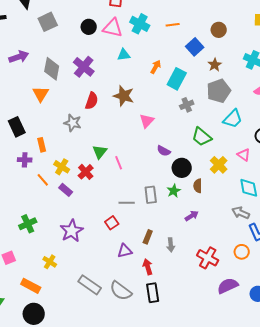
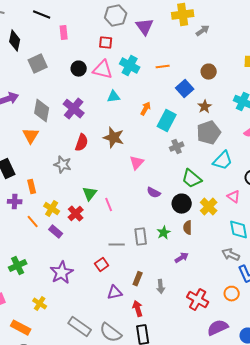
black circle: (182, 168) -> (182, 204), moved

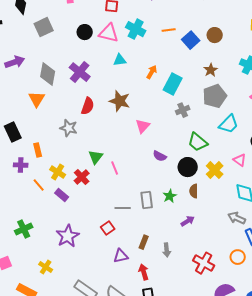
blue square: (185, 89) -> (191, 40), moved

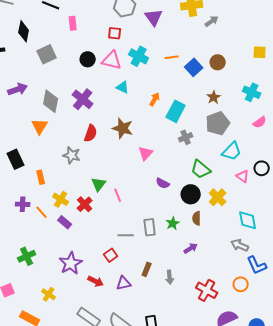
cyan triangle: (120, 60) -> (123, 87), turned 32
pink triangle: (240, 160) -> (243, 176), moved
purple cross: (21, 165) -> (23, 204), moved
red arrow: (144, 272) -> (96, 281), moved, turned 133

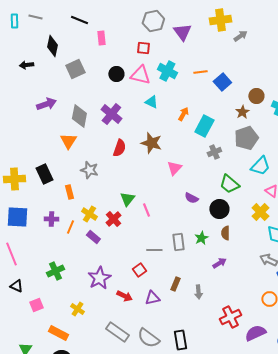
brown circle: (218, 62) -> (256, 96), moved
gray star: (72, 155) -> (89, 170), moved
yellow cross: (218, 197) -> (260, 212), moved
orange line: (42, 212) -> (70, 227), turned 64
red cross: (207, 290) -> (230, 317), moved, turned 35

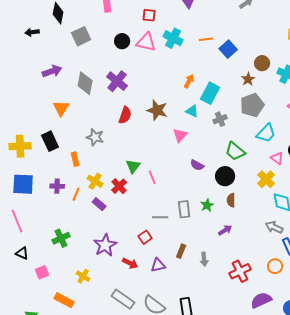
cyan triangle: (151, 102) -> (192, 111), moved
orange triangle: (68, 141) -> (61, 108), moved
red cross: (230, 317) -> (240, 271), moved

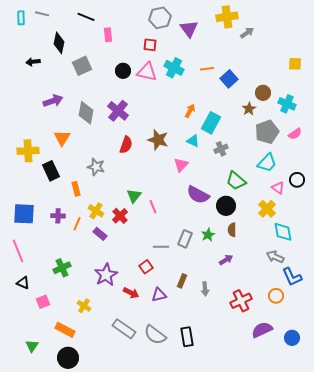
gray pentagon: (252, 105) -> (267, 132), moved
yellow cross: (20, 146) -> (28, 151), moved
purple semicircle: (197, 165) -> (198, 195), size x1.6
gray rectangle: (184, 209) -> (185, 239), turned 30

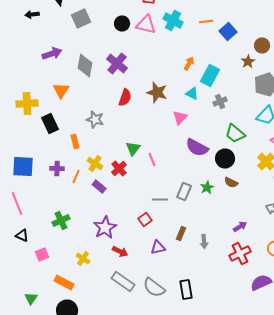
brown semicircle: (232, 230) -> (231, 182), turned -64
purple arrow: (226, 260) -> (240, 226), moved
red arrow: (131, 293) -> (120, 252), moved

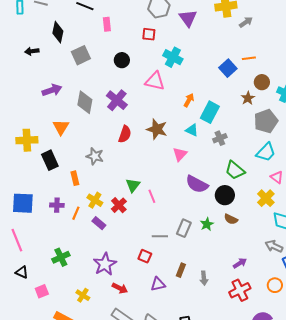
orange line: (206, 22) -> (249, 58), moved
pink triangle: (146, 24) -> (155, 81), moved
red square: (145, 220) -> (145, 256), turned -32

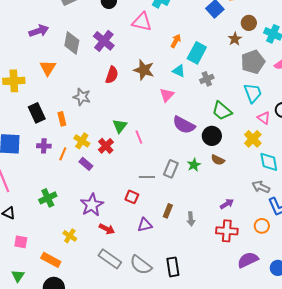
cyan trapezoid: (266, 152) -> (253, 93), turned -65
black rectangle: (50, 160) -> (37, 113), moved
red cross: (240, 290) -> (227, 231), turned 30
pink square: (42, 291) -> (21, 242), moved, turned 32

